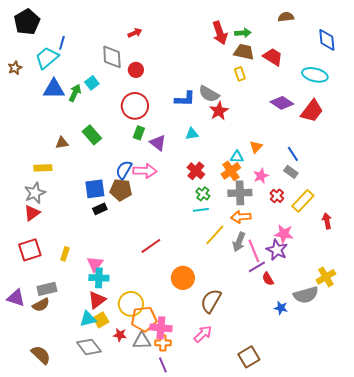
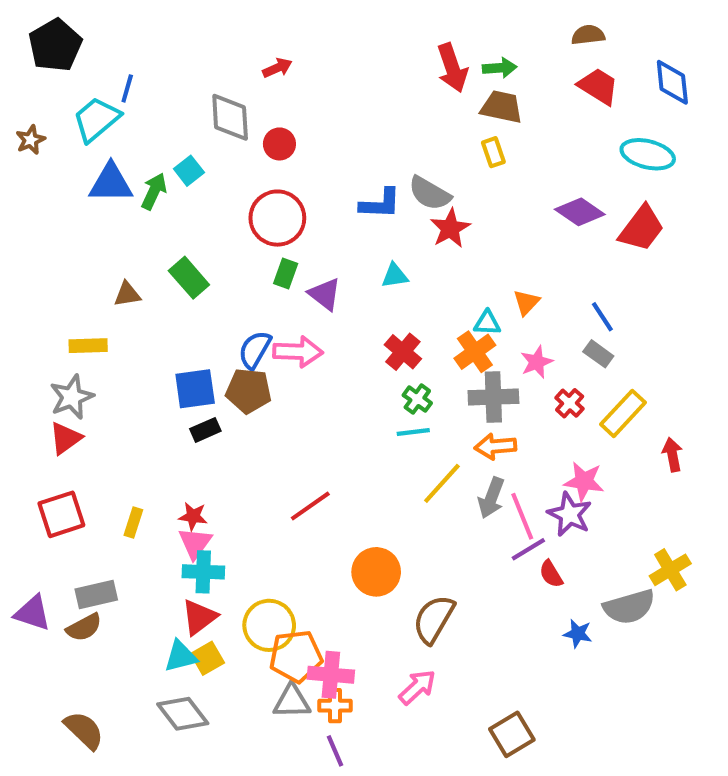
red trapezoid: (273, 57) -> (598, 86), moved
red star: (120, 335) -> (193, 516), moved

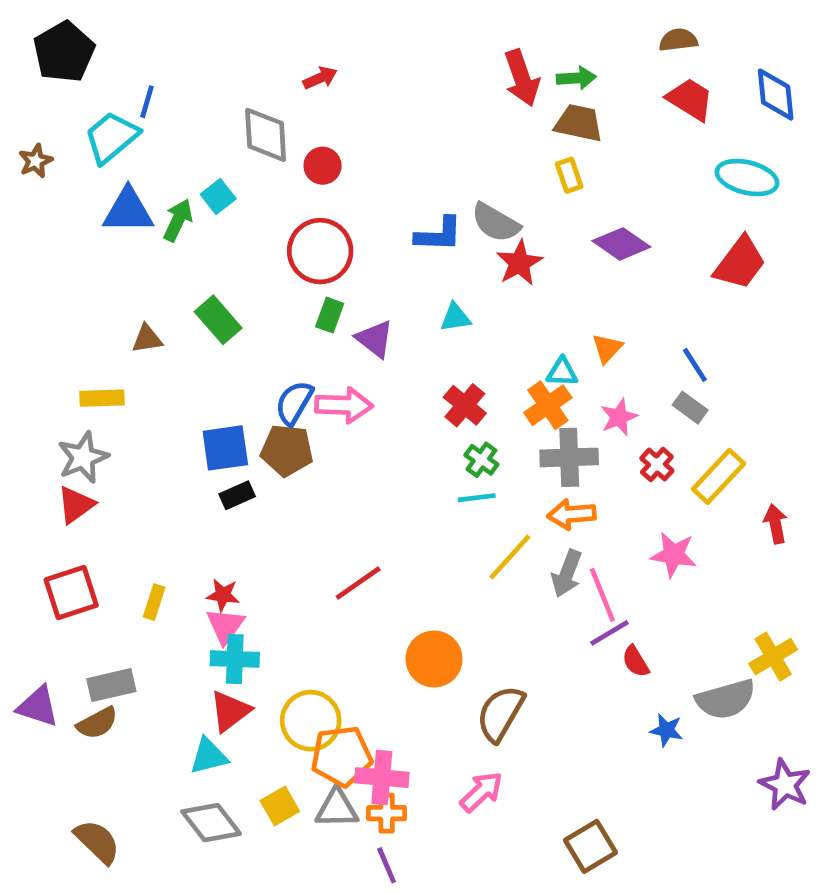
purple diamond: (580, 212) -> (621, 244), moved
purple star: (570, 514) -> (785, 785), moved
yellow square: (207, 658) -> (280, 806), moved

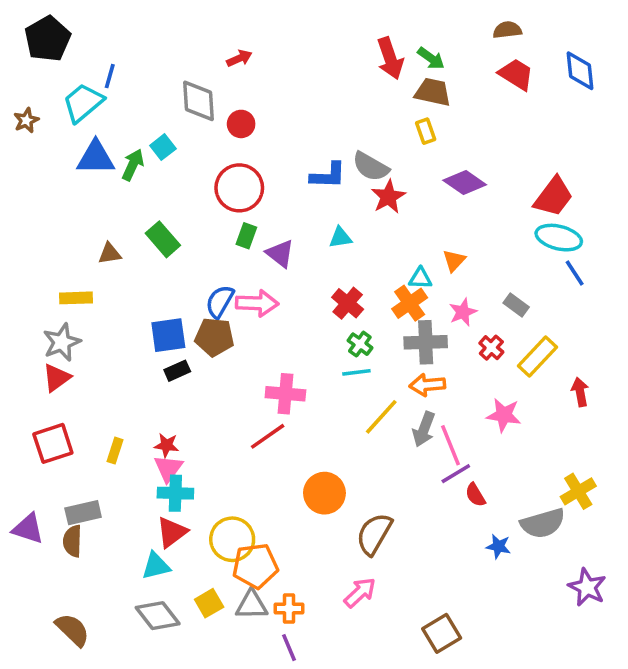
green arrow: (576, 78) -> (431, 58), turned 40
cyan ellipse: (747, 178) -> (559, 238), moved
blue line: (695, 365) -> (575, 273), moved
brown semicircle: (97, 723) -> (72, 541), turned 120
pink cross: (382, 778) -> (285, 394), moved

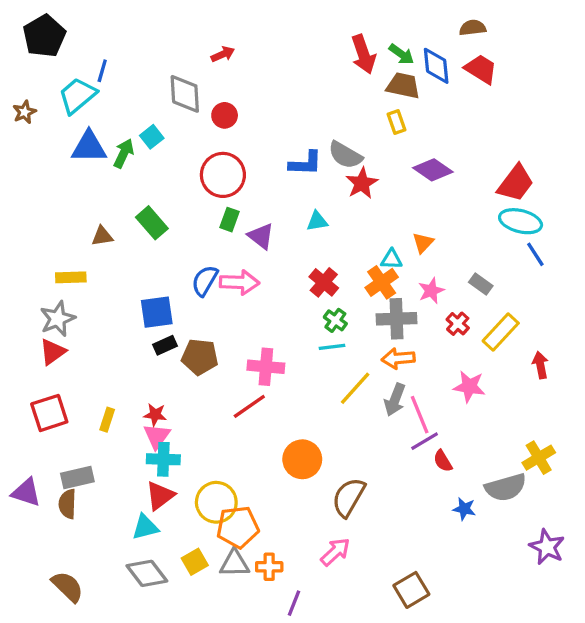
blue diamond: (580, 71) -> (436, 66), moved
brown pentagon: (214, 337) -> (200, 357), moved
purple line: (289, 648) -> (294, 603), moved, turned 45

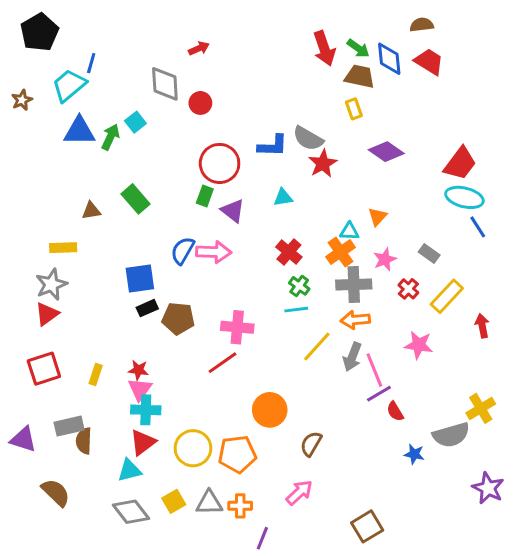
red circle: (223, 175) -> (220, 163), moved
brown semicircle: (349, 497) -> (311, 444), size x0.7
brown semicircle: (67, 504) -> (84, 441), moved
orange pentagon: (238, 527) -> (237, 454), moved
brown semicircle: (67, 587) -> (56, 492), moved

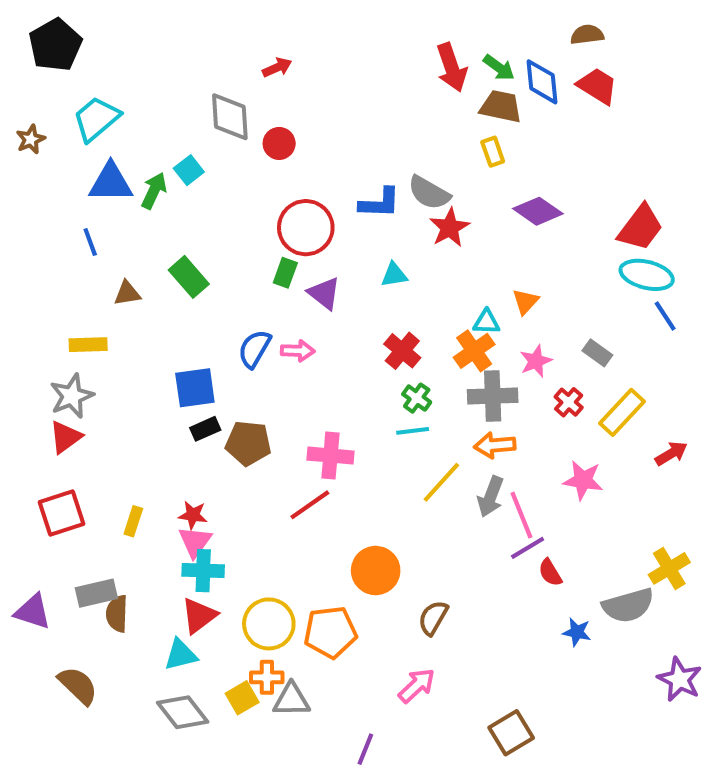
blue line: (91, 63) -> (90, 242), moved, turned -36
pink arrow: (214, 252) -> (298, 351), size x0.7
red arrow: (482, 326) -> (671, 453), turned 70
orange cross: (240, 506) -> (267, 677), moved

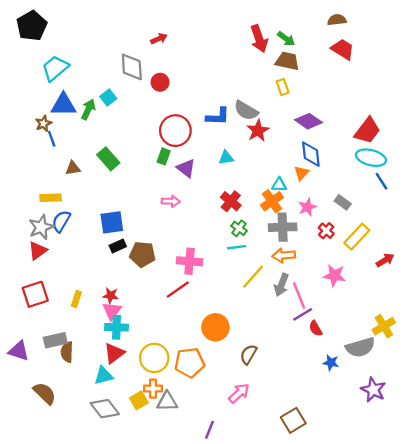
blue diamond: (542, 82) -> (311, 154), moved
brown star: (31, 139) -> (43, 123), moved
blue semicircle: (254, 349) -> (61, 221), moved
purple star: (680, 679) -> (373, 390), moved

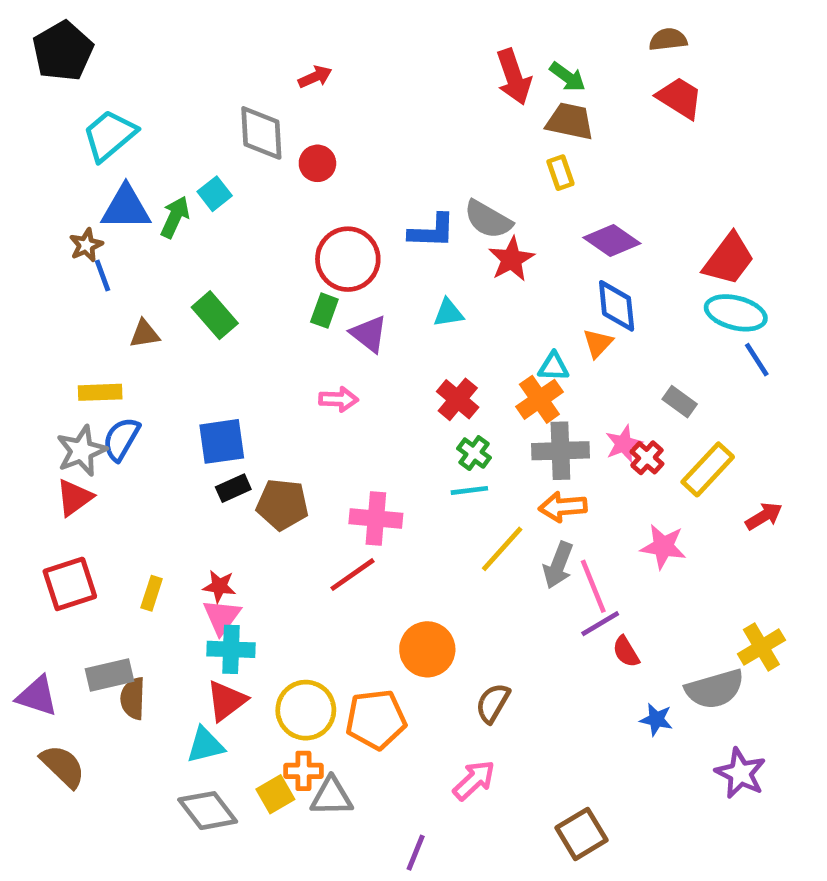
pink star: (307, 207) -> (624, 444), moved
brown semicircle: (45, 393) -> (63, 766), moved

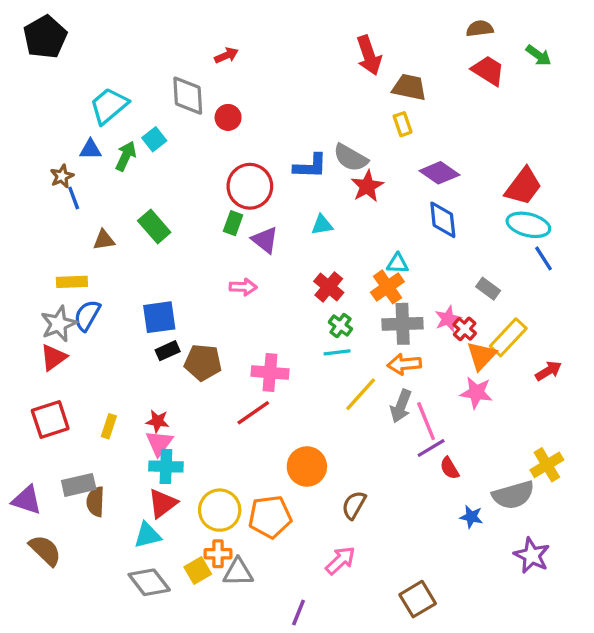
green arrow: (567, 77) -> (538, 55), moved
cyan trapezoid: (109, 135) -> (109, 106), moved
blue triangle: (126, 208) -> (90, 149), size x0.6
orange triangle: (598, 343) -> (481, 356), moved, size x1.4

